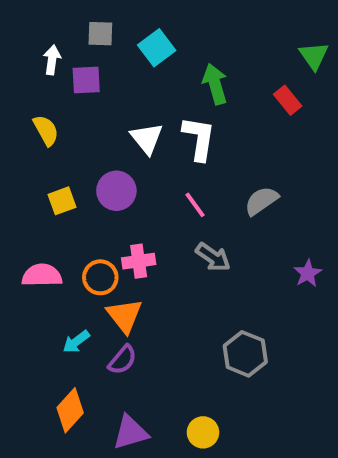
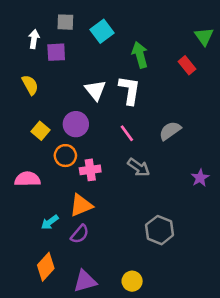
yellow square: (62, 201) -> (41, 131), turned -30
orange circle: (100, 277) -> (65, 156), moved
orange triangle: (124, 316) -> (81, 205), turned 45

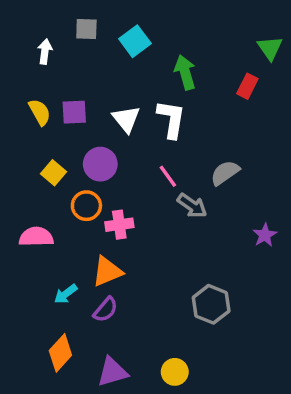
purple square: (56, 52) -> (74, 112), moved
red rectangle: (187, 65) -> (247, 86), turned 66
gray arrow: (139, 167) -> (192, 206), moved

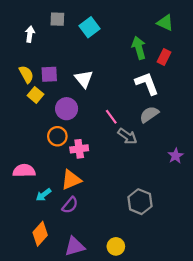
green triangle: (270, 48) -> (165, 23), moved, turned -30
green arrow: (185, 72) -> (139, 48), moved
white L-shape: (171, 119) -> (147, 83), moved, turned -30
yellow square: (54, 173) -> (36, 95), moved
pink semicircle: (36, 237) -> (24, 171), moved

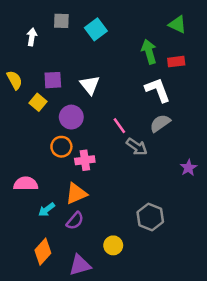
red rectangle: (164, 57) -> (176, 62), turned 56
yellow semicircle: (26, 74) -> (15, 80), moved
yellow circle: (116, 246) -> (113, 245), moved

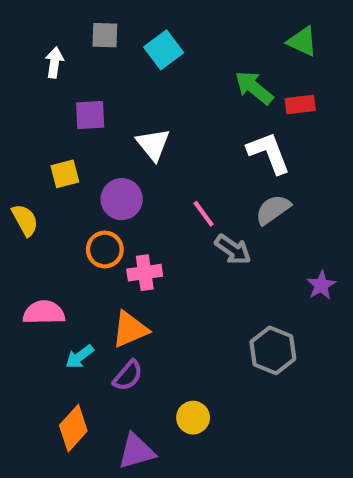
green arrow: (149, 52) -> (254, 88), turned -35
yellow semicircle: (15, 80) -> (25, 220), moved
purple square: (53, 80) -> (90, 115), moved
yellow square: (38, 102) -> (65, 174), turned 35
gray hexagon: (150, 217) -> (273, 350), moved

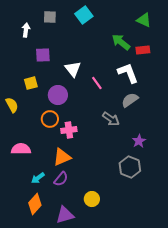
cyan square: (164, 50) -> (84, 15), moved
pink line: (204, 214) -> (97, 83), moved
purple star: (321, 285) -> (139, 141), moved
cyan arrow: (80, 357) -> (38, 178), moved

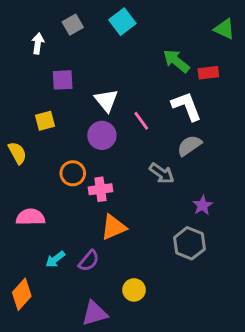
gray square: (50, 17) -> (73, 25), turned -32
green triangle: (144, 20) -> (224, 29), moved
purple circle: (58, 95) -> (102, 135), moved
orange triangle: (62, 157) -> (114, 227), moved
orange diamond: (35, 204) -> (22, 294), moved

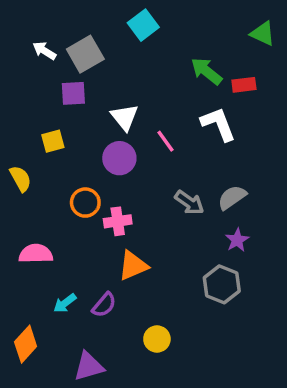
gray square: (73, 25) -> (85, 54), moved, size x1.5
white arrow: (38, 44) -> (44, 51), turned -66
gray semicircle: (189, 146) -> (232, 197), moved
purple triangle: (95, 313) -> (89, 366), moved

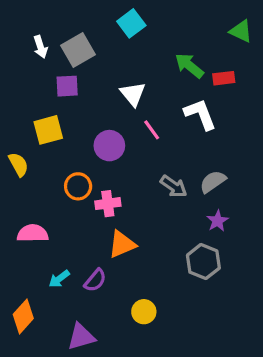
white arrow: (44, 51) -> (40, 47), turned -140
white triangle: (125, 117) -> (133, 94), moved
yellow square: (53, 141) -> (48, 130), size x1.4

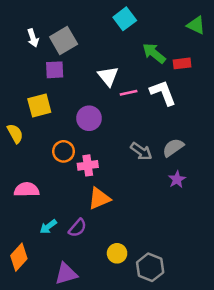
cyan square: (131, 23) -> (125, 19), moved
pink line: (152, 130) -> (129, 93), moved, turned -66
gray hexagon: (203, 262) -> (150, 267), moved

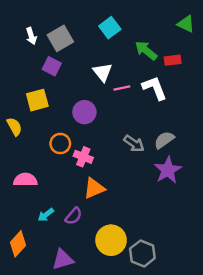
cyan square: (125, 19) -> (110, 28), moved
purple square: (55, 70) -> (52, 66), turned 30
pink cross: (88, 165) -> (83, 157), turned 30
purple star: (177, 179) -> (168, 170), size x1.6
yellow circle: (117, 253) -> (111, 240), size x1.6

